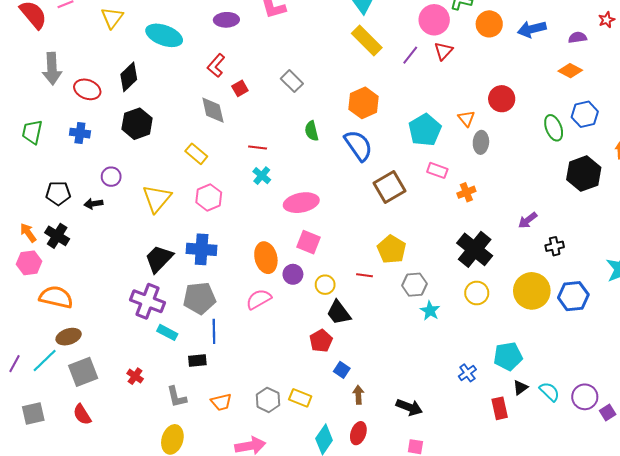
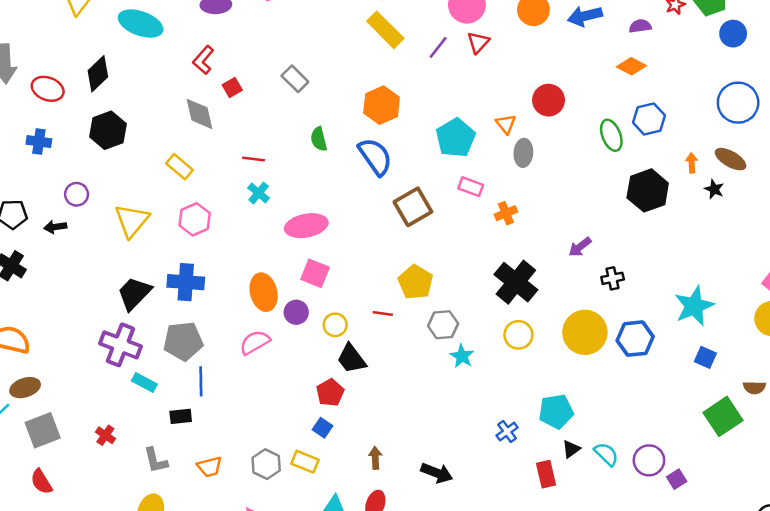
blue square: (342, 370) -> (323, 428), moved

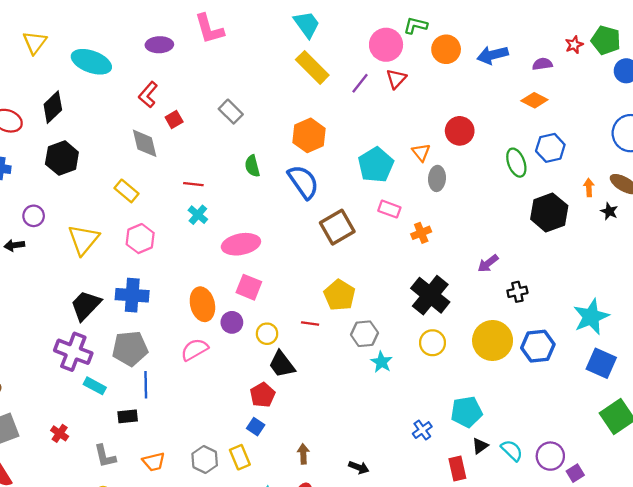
blue square: (705, 357) -> (601, 363), size x1.5
yellow rectangle: (305, 462) -> (240, 457), turned 45
black arrow: (437, 473) -> (359, 467), size x0.7

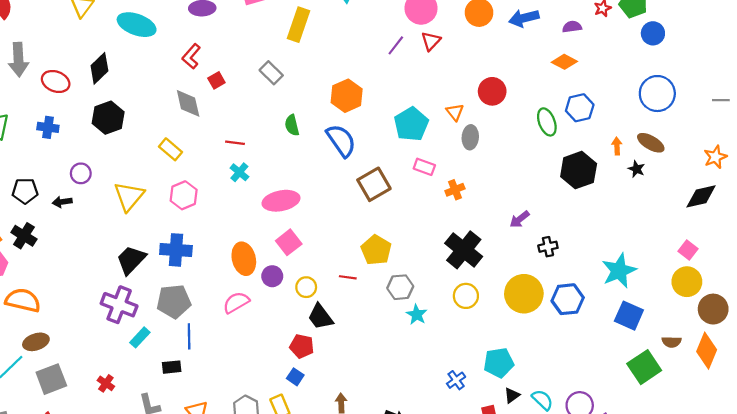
yellow rectangle: (312, 67) -> (299, 25), moved, turned 64
pink square: (249, 287) -> (289, 242), turned 30
cyan rectangle: (95, 386) -> (140, 337), turned -75
red pentagon: (262, 395) -> (302, 346), turned -30

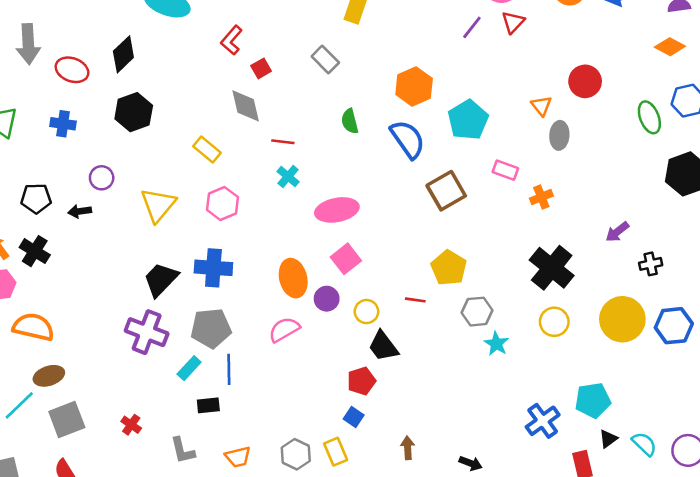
gray diamond: (188, 103) -> (246, 106), moved
cyan pentagon: (411, 124) -> (468, 120), moved
cyan rectangle: (140, 337) -> (189, 368), moved
red pentagon: (302, 346) -> (361, 381), turned -30
blue cross: (456, 380) -> (543, 421), size x1.5

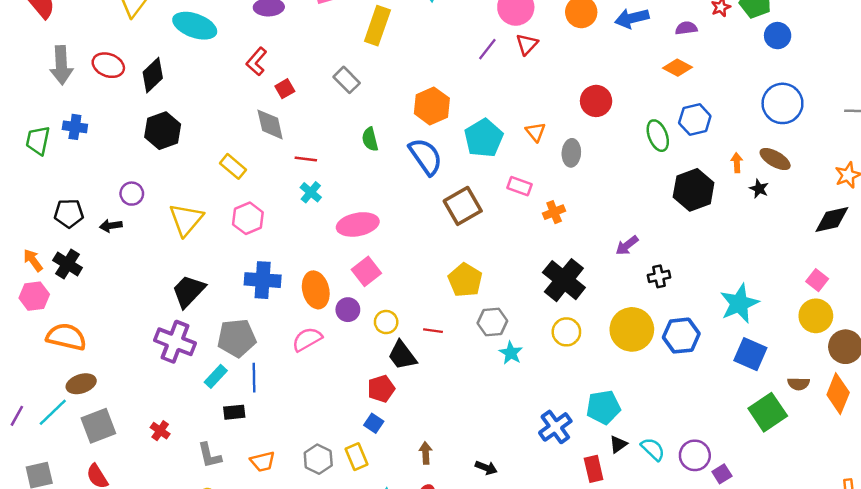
red ellipse: (72, 70) -> (108, 65), moved
orange triangle: (541, 106) -> (536, 132), moved
blue cross: (63, 124) -> (75, 127), moved
blue cross: (213, 268) -> (263, 280), moved
red line: (415, 300) -> (433, 331), moved

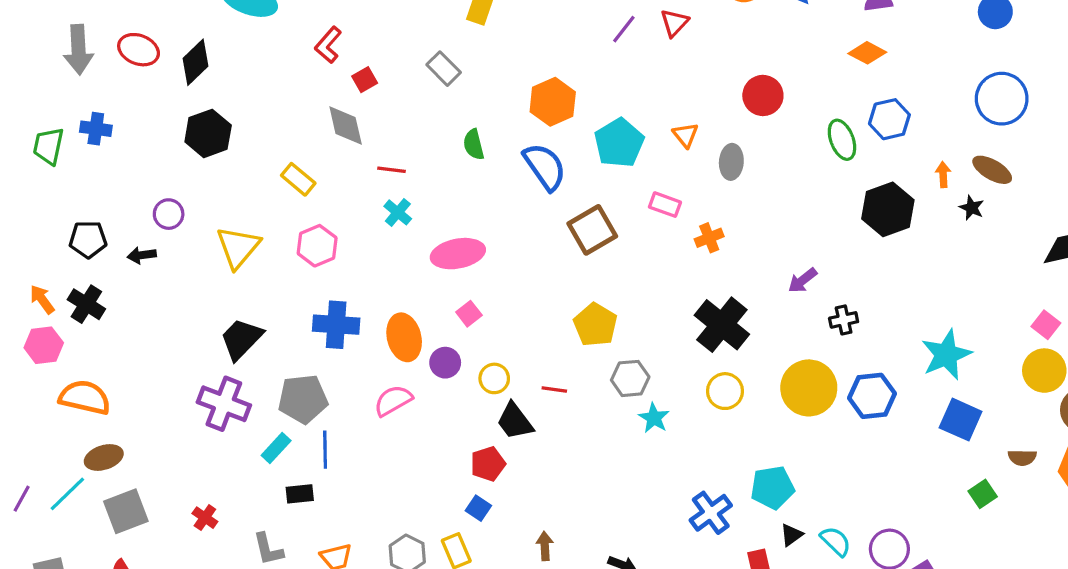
pink square: (366, 271) -> (469, 314), size x0.7
green square: (768, 412) -> (983, 494), size x0.6

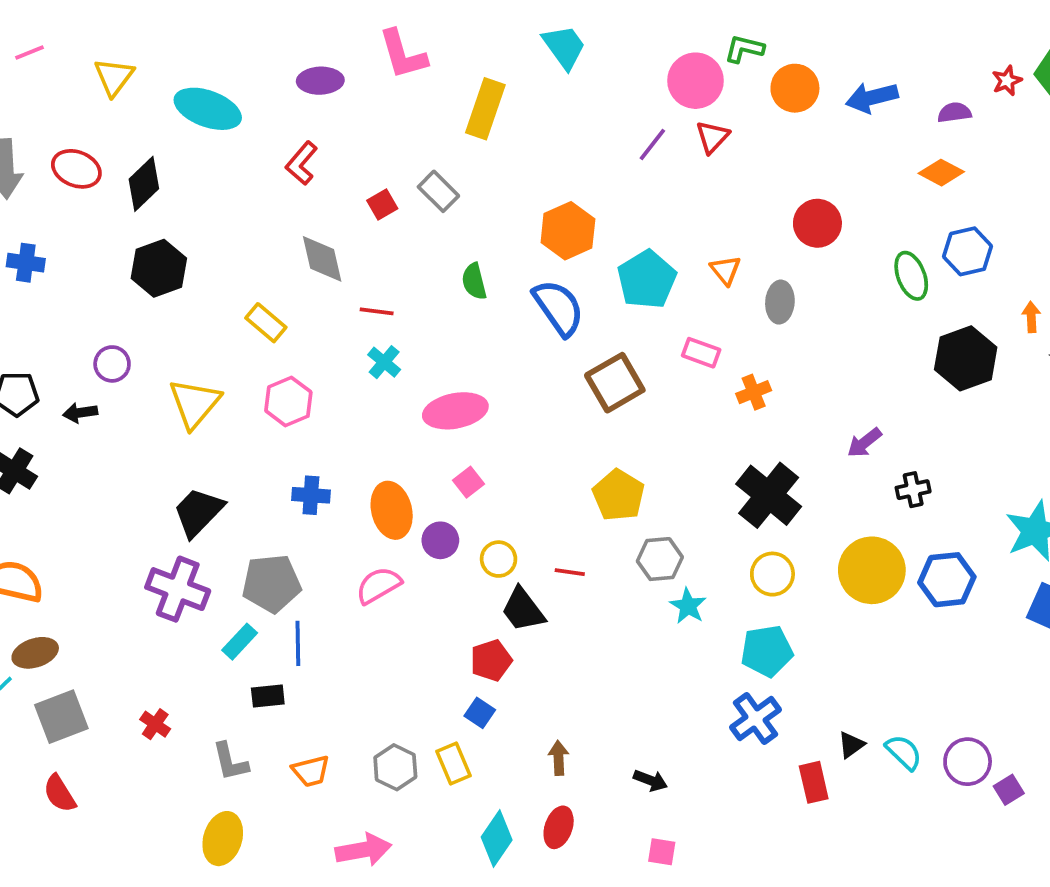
red square: (365, 80) -> (382, 204), moved
blue cross: (336, 325) -> (311, 495), size x0.7
cyan pentagon: (772, 488) -> (767, 651), moved

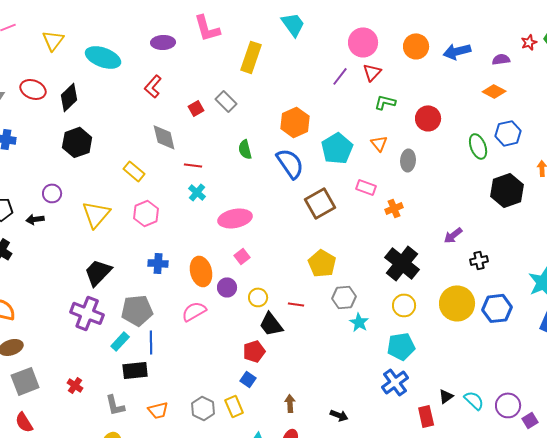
green L-shape: (744, 49) -> (385, 102), moved
black rectangle: (268, 696) -> (135, 370), size x1.4

